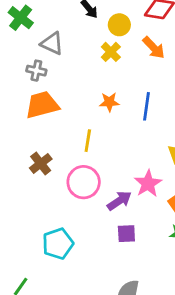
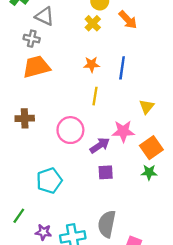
yellow line: (88, 141) -> (95, 96), moved
brown cross: (41, 164) -> (25, 118), moved, turned 36
pink star: (148, 184) -> (123, 131), turned 30

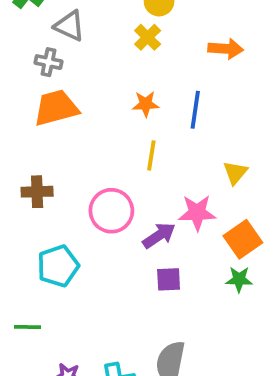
orange arrow: (128, 20) -> (226, 49), moved, turned -42
cyan pentagon: (49, 181) -> (58, 266), moved
green line: (19, 216) -> (28, 327), moved, turned 56

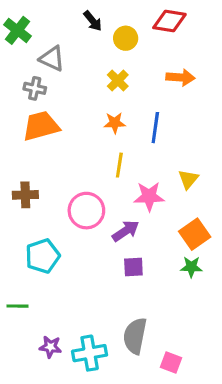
yellow cross: (148, 37) -> (118, 81), moved
pink star: (197, 213) -> (149, 196), moved

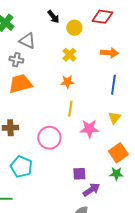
blue line: (155, 128) -> (113, 85), moved
purple arrow: (126, 231) -> (91, 190), moved
cyan pentagon: (43, 256) -> (21, 167), turned -30

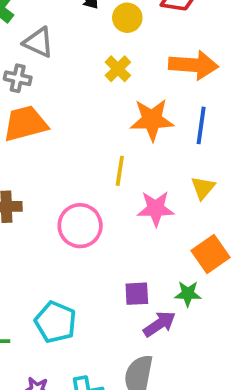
orange arrow: (109, 53) -> (193, 65), size x1.4
orange star: (67, 82) -> (152, 120), moved, size x1.6
cyan pentagon: (21, 167) -> (55, 322), moved
green star: (116, 174) -> (188, 294), moved

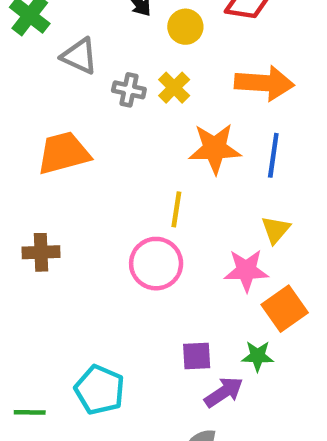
gray cross: (18, 78) -> (129, 90), moved
pink star: (156, 209) -> (246, 270), moved
pink circle: (80, 226) -> (156, 264), moved

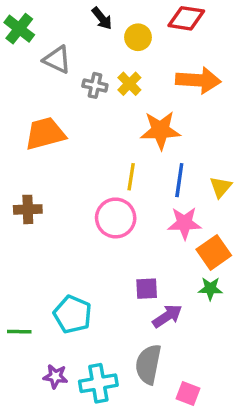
blue line: (273, 155) -> (179, 180), moved
yellow triangle: (276, 230) -> (221, 187), moved
green star: (258, 356) -> (210, 289), moved

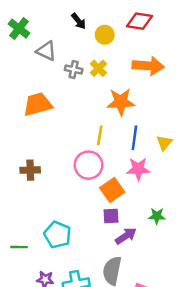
brown cross: (28, 209) -> (30, 170), moved
orange square: (214, 252) -> (112, 190), moved

